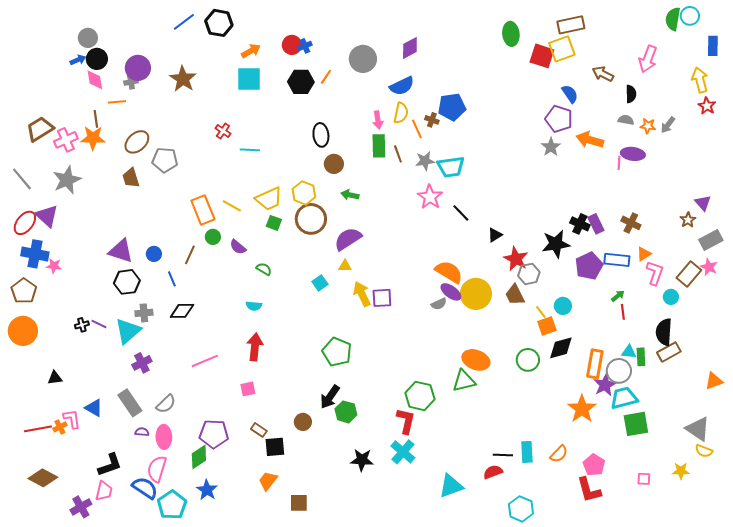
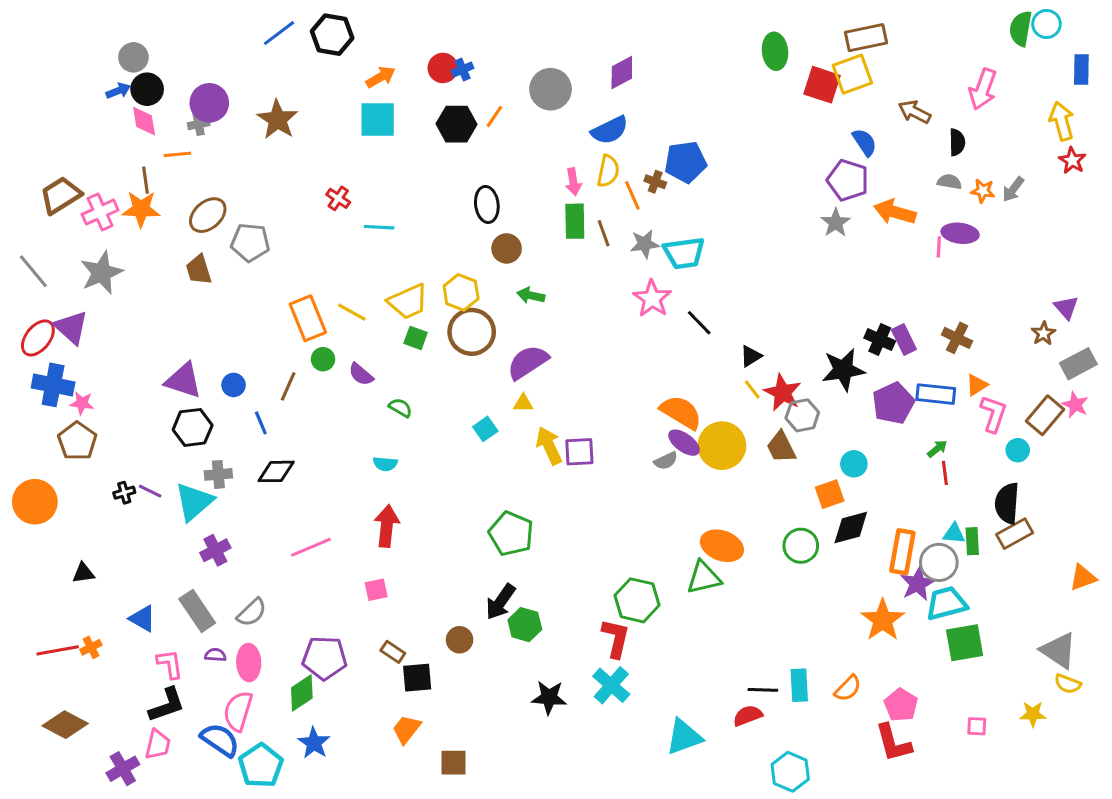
brown pentagon: (24, 291) -> (77, 441), moved
yellow line: (541, 312) -> (752, 390), moved
pink L-shape: (72, 419) -> (170, 664), moved

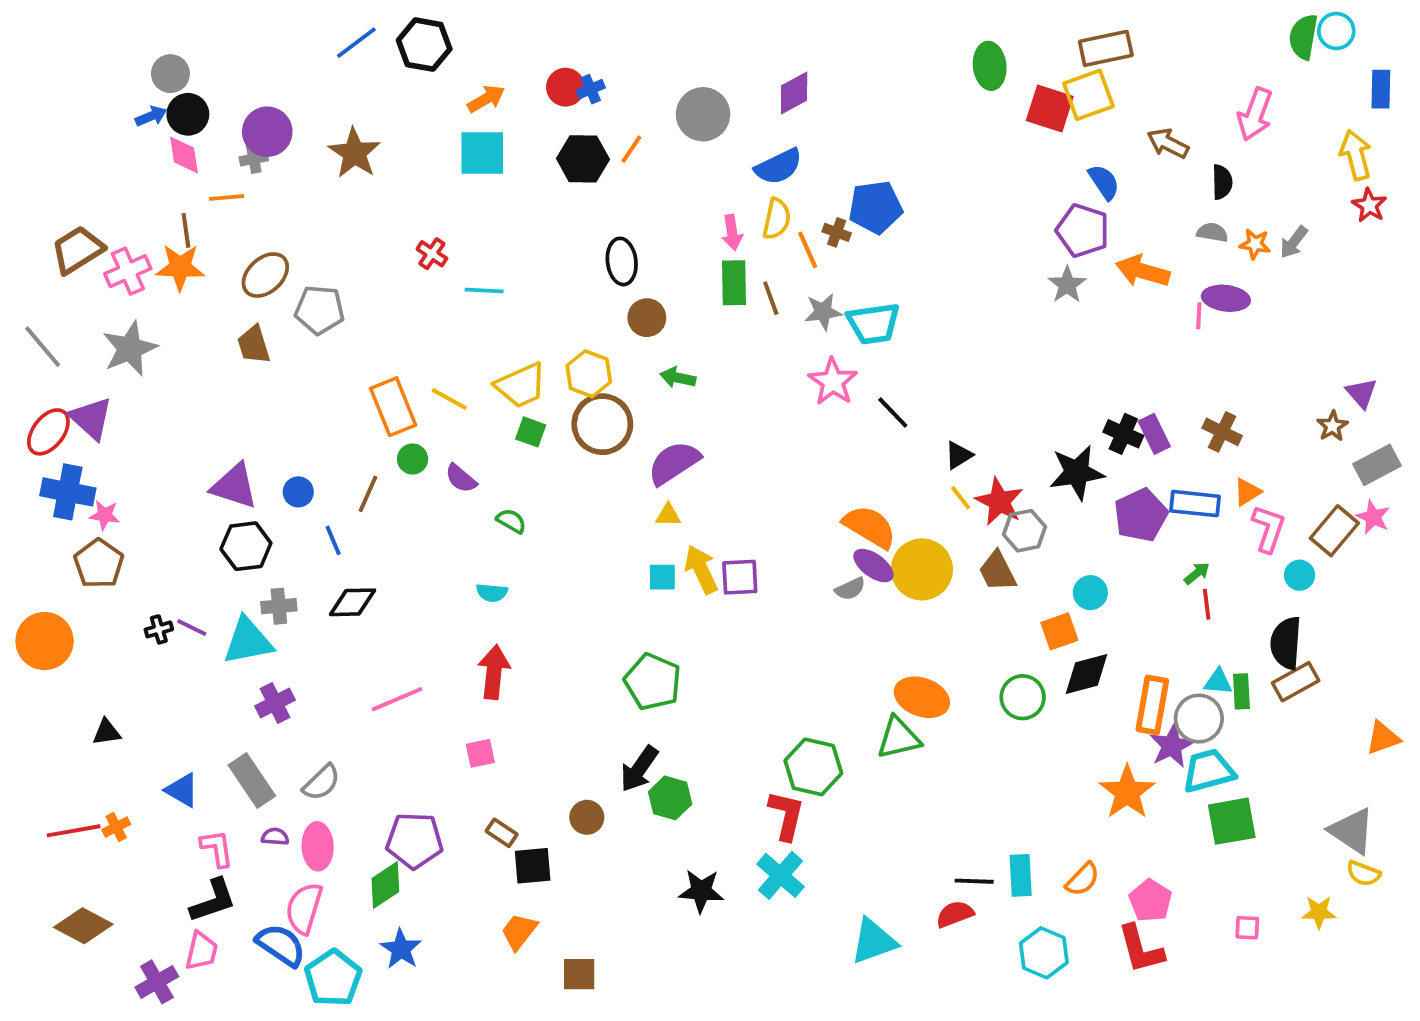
cyan square: (485, 429) -> (662, 577), moved, turned 35
cyan triangle: (194, 502) -> (248, 641), turned 30
cyan hexagon: (790, 772) -> (1044, 953), moved

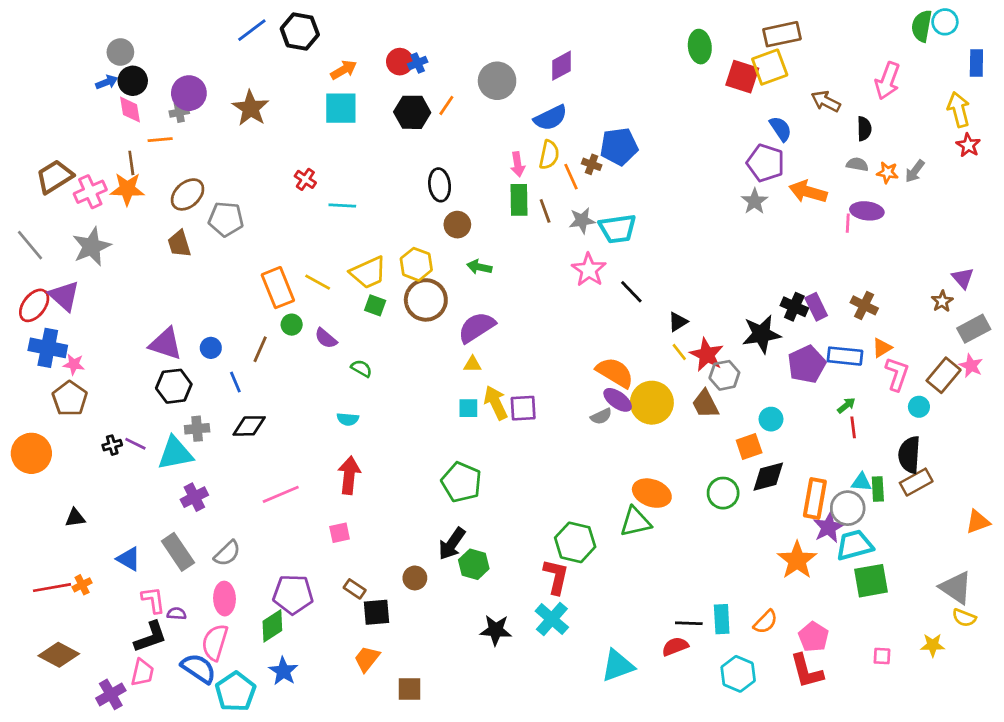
purple semicircle: (275, 837) -> (177, 614), moved

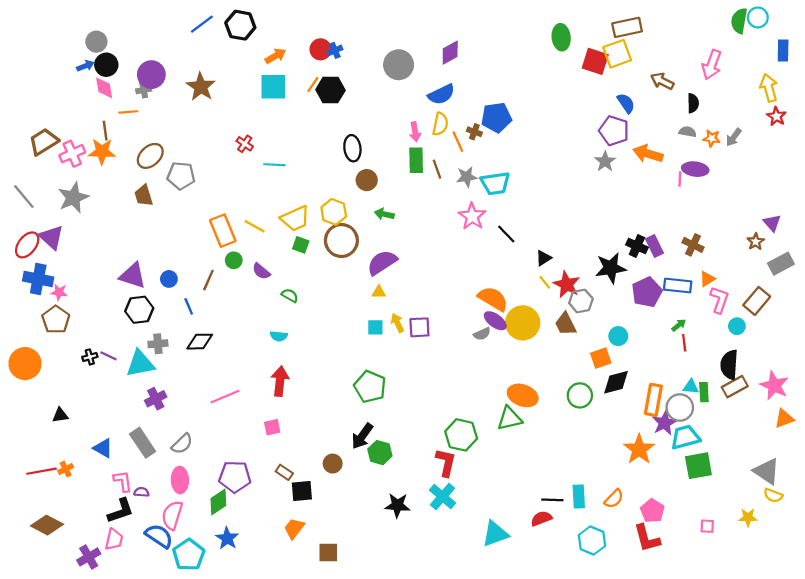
orange line: (446, 105) -> (313, 84), moved
pink star: (971, 366) -> (774, 386), moved, size x1.5
yellow arrow: (496, 403) -> (397, 323), size x0.7

